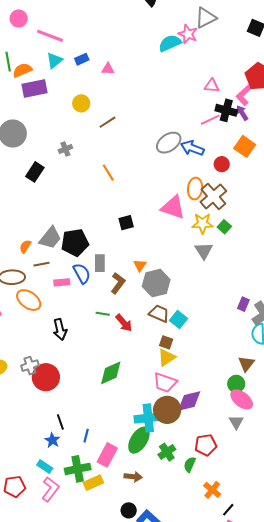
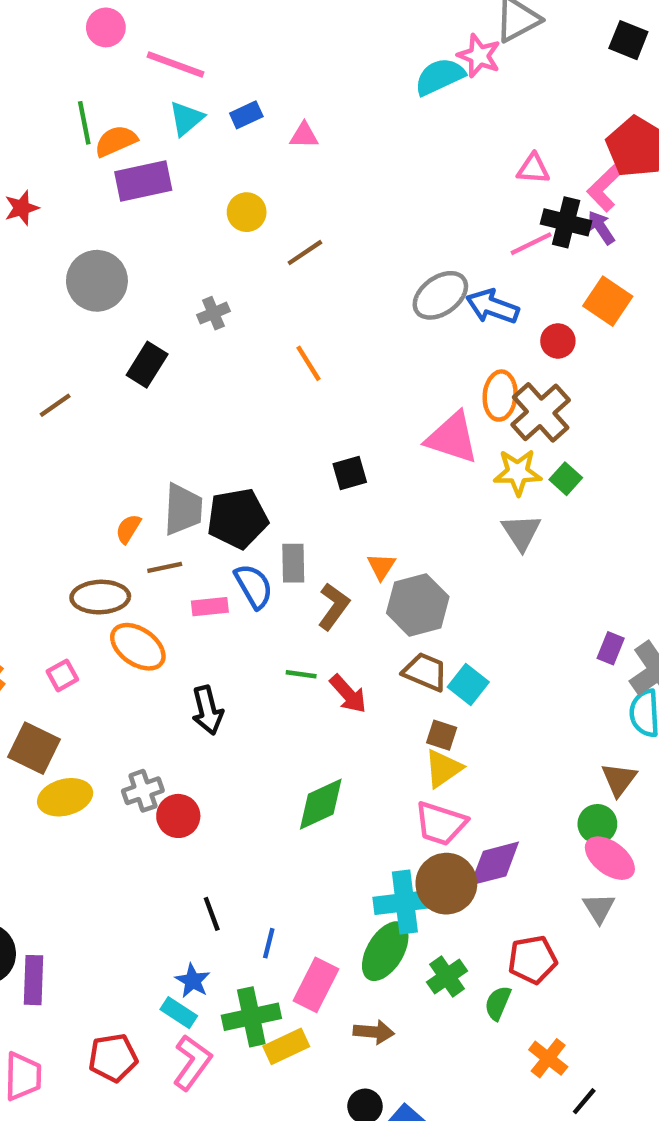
gray trapezoid: (50, 238) -> (183, 509), turned -35
red circle: (46, 377) -> (178, 816), size x0.7
blue star: (52, 440) -> (193, 981), moved

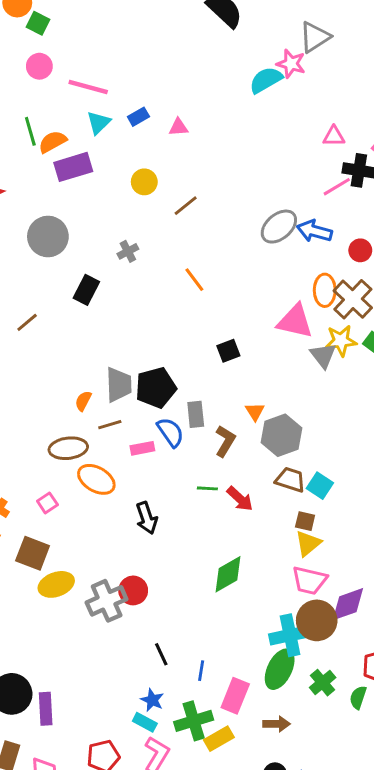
gray triangle: (521, 532) -> (323, 355), moved
gray cross: (143, 791) -> (107, 601), moved, size x1.5

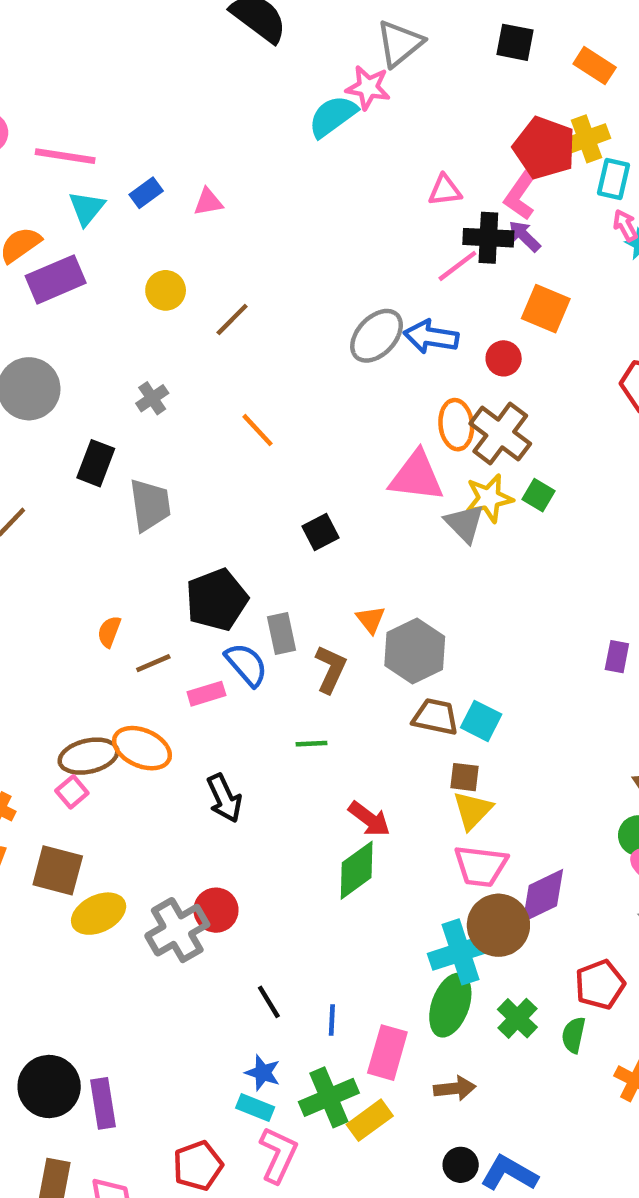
gray trapezoid: (119, 385) -> (150, 505), moved
brown ellipse: (68, 448) -> (88, 756), moved
red arrow: (240, 499) -> (369, 819), moved

